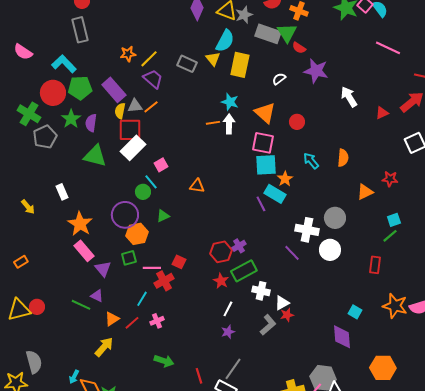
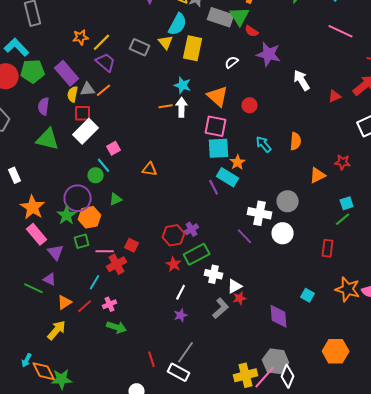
green star: (71, 119) -> (67, 215), moved
red square: (130, 130) -> (83, 113), size x0.7
purple diamond: (342, 337) -> (279, 316), moved
green arrow: (164, 361) -> (117, 327), moved

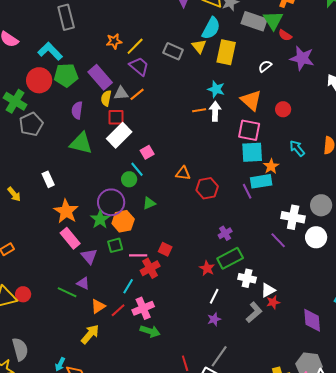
cyan rectangle: (228, 177) -> (261, 181), turned -40
red hexagon: (174, 235) -> (207, 188), moved
pink cross: (110, 304) -> (143, 308), size x1.5

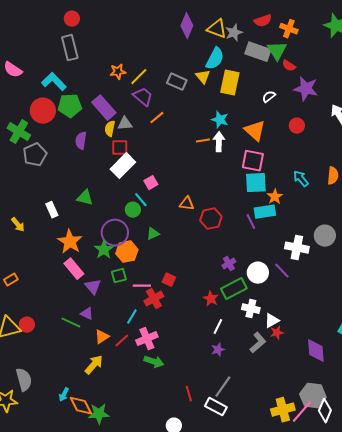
orange line: (137, 94) -> (157, 118), moved
red circle: (283, 109) -> (297, 126), moved
green triangle: (81, 143) -> (85, 198), moved, size x0.7
white circle: (316, 237) -> (258, 273), moved

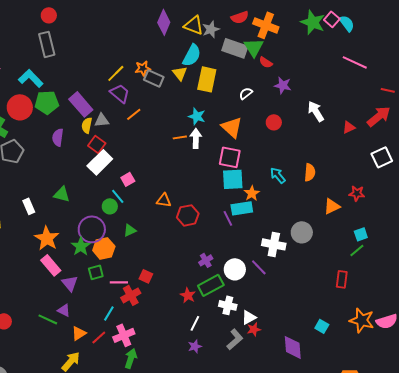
orange cross: (289, 29) -> (266, 25), size x1.4
orange star: (118, 72) -> (143, 68), moved
purple star: (306, 89) -> (283, 85), size x0.7
red square: (120, 148) -> (97, 144), turned 36
green arrow: (154, 362) -> (131, 358), turned -90

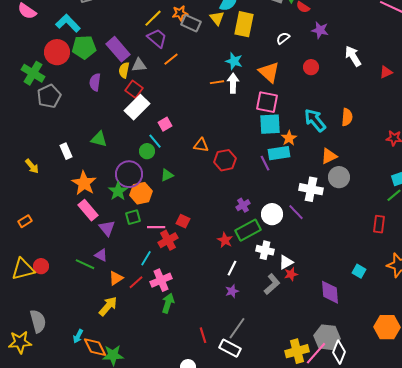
cyan arrow: (278, 175) -> (315, 120), size x1.4
orange triangle: (332, 206) -> (329, 156), moved

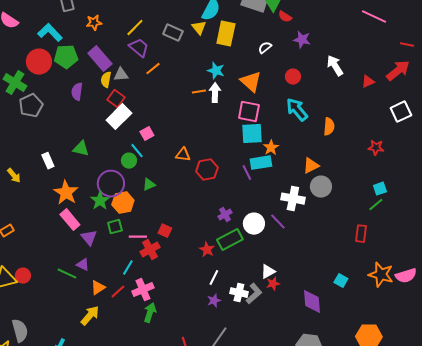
orange star: (180, 13) -> (94, 23), moved
cyan arrow: (315, 120) -> (297, 110), moved
white cross: (265, 250) -> (239, 293), moved

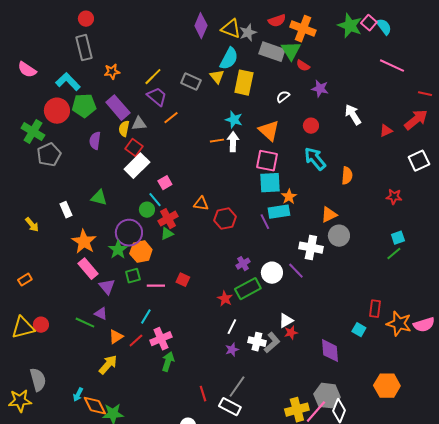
red rectangle: (361, 234) -> (375, 309), moved
red cross: (150, 250) -> (168, 219), moved

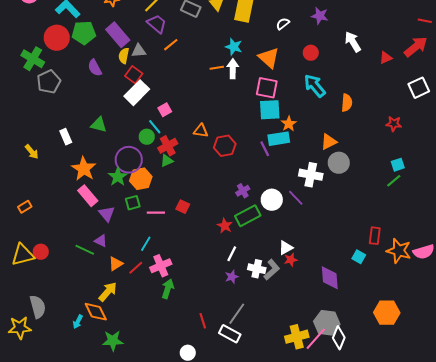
purple semicircle: (95, 141) -> (95, 68), turned -36
orange diamond: (95, 406) -> (96, 312), moved

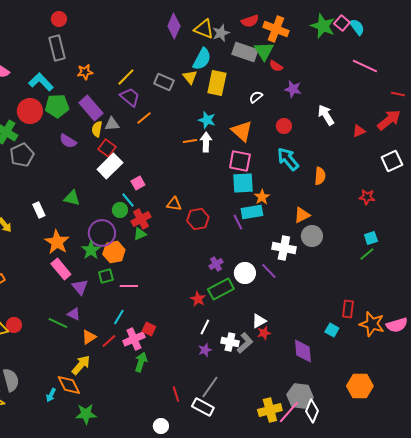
purple semicircle: (95, 68) -> (68, 141), turned -30
red square: (183, 207) -> (149, 329), moved

